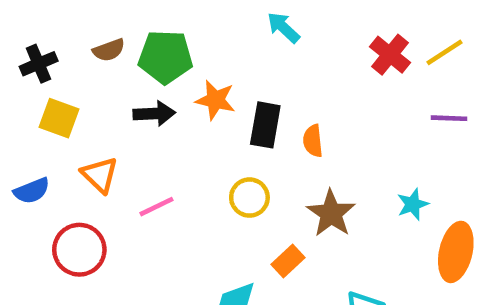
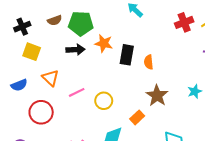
red cross: (390, 55) -> (184, 22), turned 30
yellow circle: (249, 198) -> (104, 101), moved

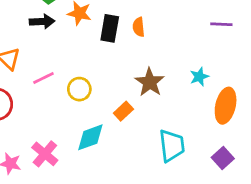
orange semicircle: (149, 62) -> (139, 27), moved

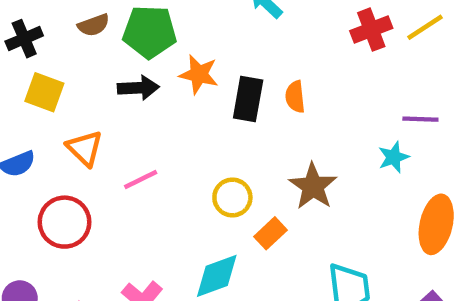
purple line: (221, 24) -> (420, 119), moved
cyan star: (199, 77) -> (394, 157), moved
yellow circle: (79, 89) -> (232, 197), moved

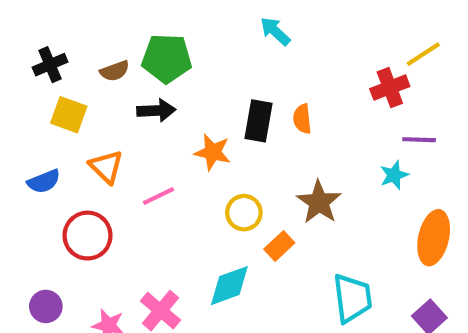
brown semicircle: (94, 25) -> (115, 71), moved
red cross: (371, 30) -> (390, 88), moved
orange star: (199, 74) -> (213, 152), moved

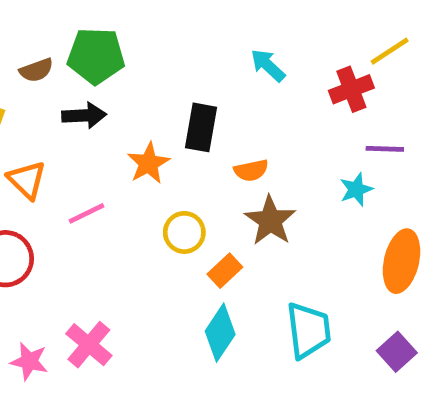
cyan arrow: (275, 31) -> (268, 65), moved
orange semicircle: (302, 119) -> (251, 170), moved, turned -96
orange star: (213, 152) -> (149, 163), turned 30
cyan diamond: (229, 286) -> (220, 333), moved, turned -36

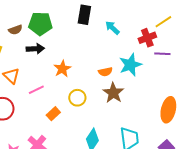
black rectangle: (201, 127) -> (84, 15), moved
purple line: (385, 149) -> (162, 54), moved
cyan star: (356, 189) -> (130, 65), moved, size x1.6
orange rectangle: (225, 271) -> (53, 114), moved

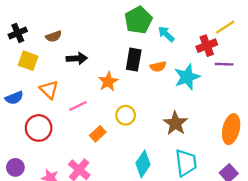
black rectangle: (84, 15) -> (134, 60), moved
green pentagon: (40, 24) -> (138, 20), moved, turned -30
orange semicircle: (105, 72) -> (158, 67), moved
brown star: (113, 93) -> (175, 123), moved

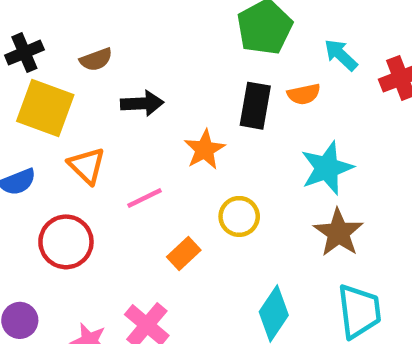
cyan arrow: (166, 34) -> (341, 55), moved
yellow square: (28, 61) -> (45, 108), size x1.4
orange semicircle: (158, 67) -> (304, 94), moved
cyan star: (187, 77) -> (327, 168), moved

